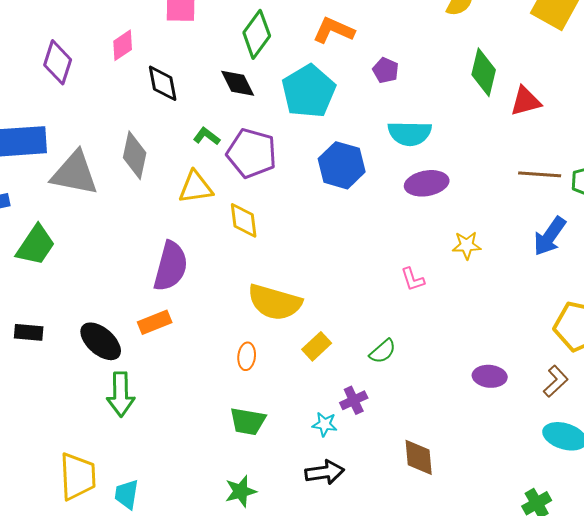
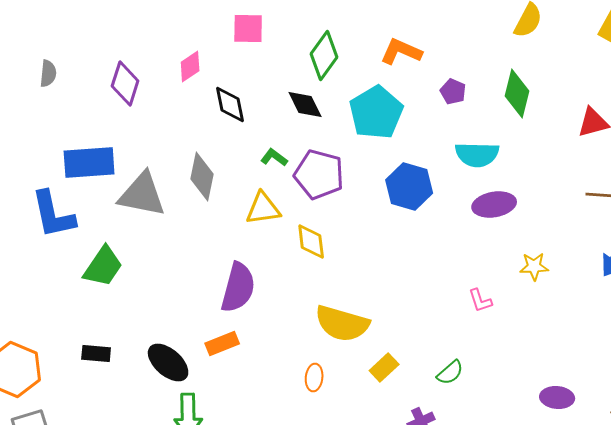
green diamond: (484, 72) -> (517, 94), moved

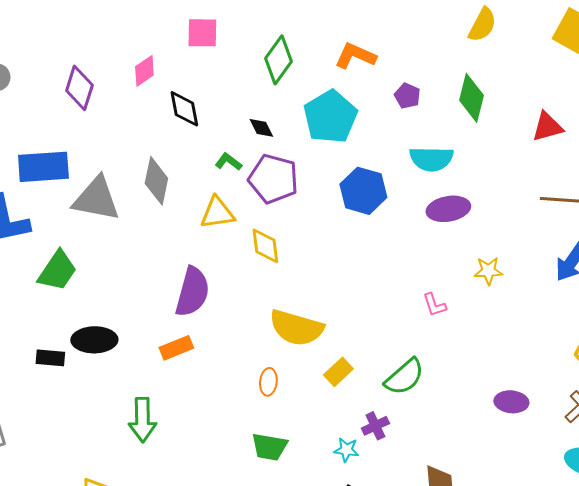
black diamond: (305, 104) -> (261, 128), moved, size x0.7
black ellipse: (168, 362) -> (94, 340), moved, turned -42
green semicircle: (450, 372) -> (404, 377), size x1.5

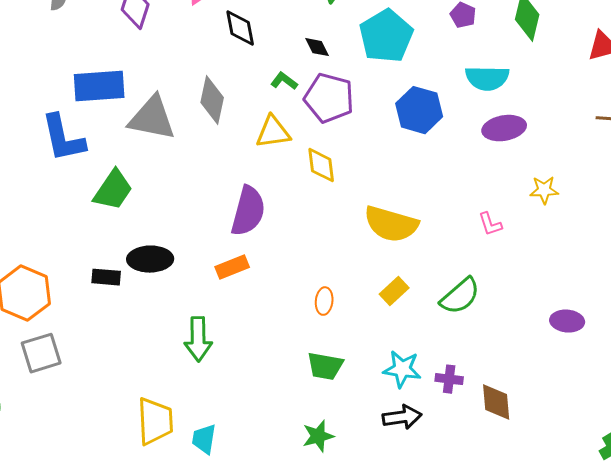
yellow semicircle: (296, 328) -> (391, 224), moved
purple cross: (375, 426) -> (449, 379), moved, turned 32
cyan star: (346, 450) -> (402, 369), size x1.5

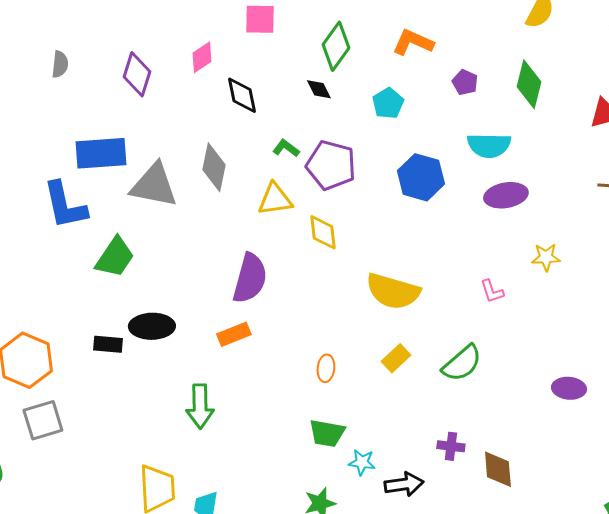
cyan pentagon: (386, 36) -> (388, 103), size x0.6
black diamond: (317, 47) -> (319, 89), moved
cyan star: (402, 369) -> (362, 462), moved, size x0.7

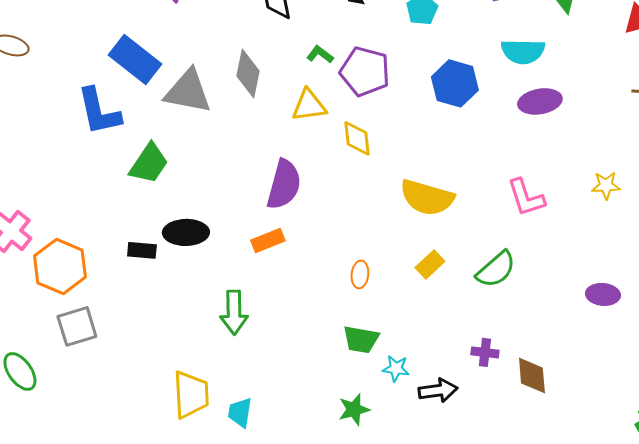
blue rectangle: (101, 153) -> (135, 59), turned 42
yellow star: (546, 257) -> (606, 185), moved
pink L-shape: (492, 291) -> (526, 197), size x1.6

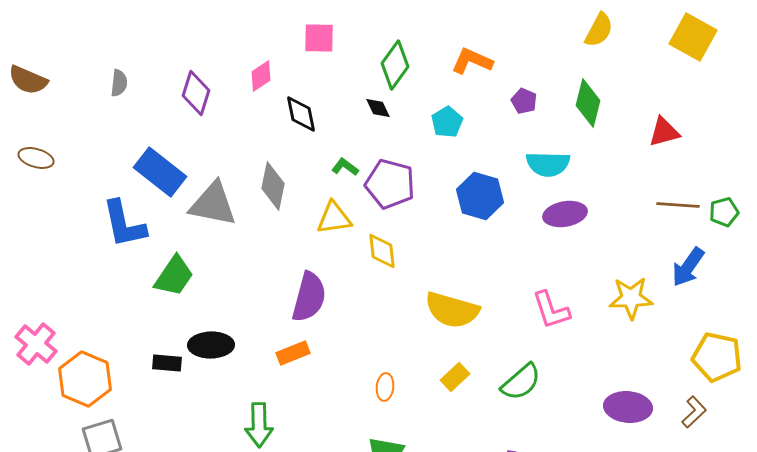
yellow star: (606, 185) -> (631, 298), size x1.5
purple ellipse: (603, 294) -> (628, 407), size x1.4

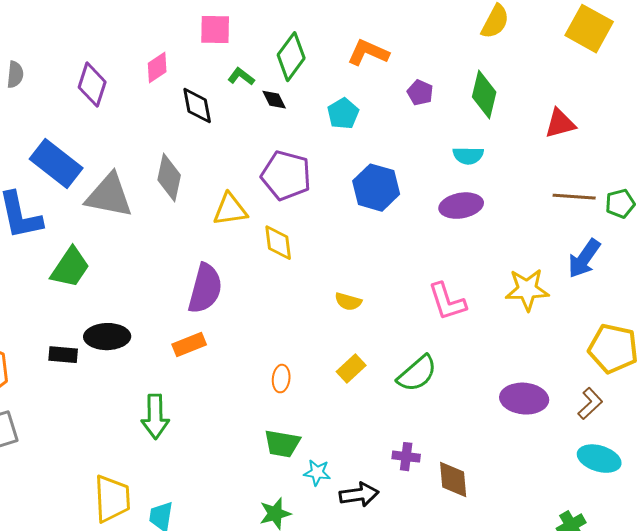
cyan semicircle: (548, 164) -> (468, 156), moved, size x0.7
green L-shape: (345, 167) -> (241, 77), moved
yellow semicircle: (452, 310) -> (348, 302), size x0.5

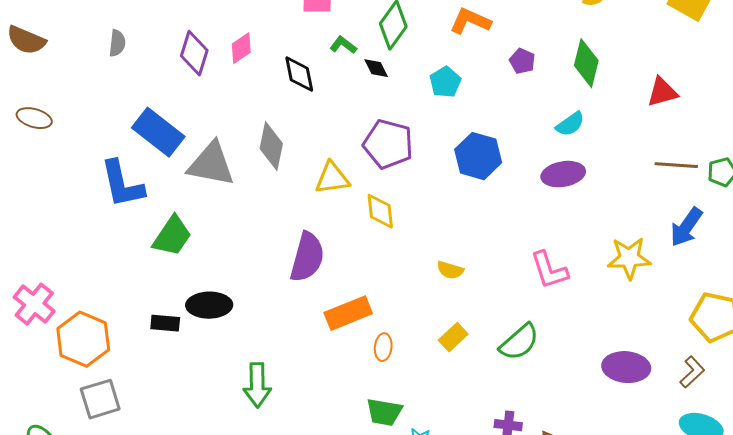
pink diamond: (157, 68) -> (241, 48), moved
cyan semicircle: (468, 156) -> (570, 124), turned -36
orange rectangle: (189, 345) -> (348, 313), moved, size x1.4

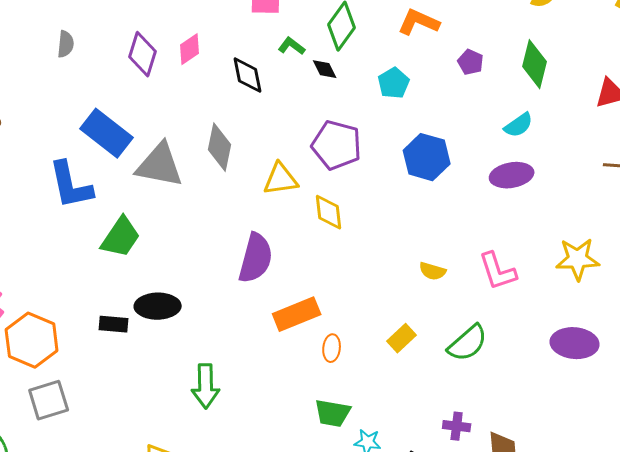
yellow semicircle: (450, 270) -> (433, 271), moved
purple ellipse: (626, 367) -> (575, 343), moved

